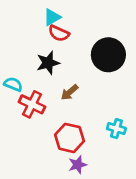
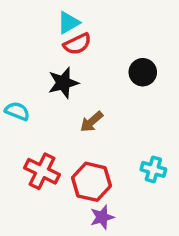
red semicircle: (59, 33) -> (77, 44), turned -50
black circle: (108, 55) -> (143, 72), size x0.6
red cross: (32, 104) -> (42, 171), moved

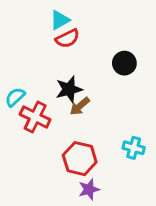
black star: (63, 83) -> (69, 89), moved
cyan semicircle: (17, 111) -> (15, 97), turned -65
red cross: (42, 171) -> (35, 117), moved

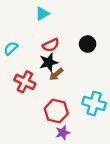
red semicircle: (67, 38) -> (51, 45), moved
cyan semicircle: (15, 97) -> (11, 48), moved
cyan cross: (134, 148) -> (94, 103), size x1.5

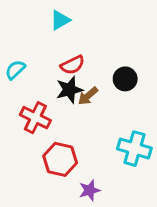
black circle: (88, 44) -> (125, 79), moved
brown arrow: (56, 74) -> (88, 96), moved
red hexagon: (56, 111) -> (60, 159), moved

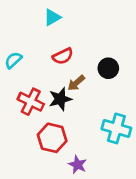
black star: (69, 90) -> (60, 99), moved
purple star: (90, 190) -> (78, 165), turned -30

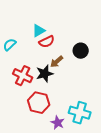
cyan triangle: (52, 17) -> (39, 31), moved
cyan cross: (116, 128) -> (80, 113), moved

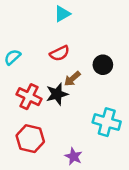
cyan triangle: (39, 31) -> (62, 14), moved
red hexagon: (39, 103) -> (30, 139), moved
cyan cross: (80, 113) -> (107, 122), moved

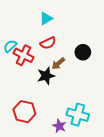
cyan triangle: (62, 14) -> (46, 18), moved
red cross: (29, 97) -> (23, 55), moved
cyan cross: (107, 122) -> (78, 115), moved

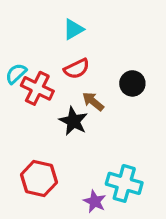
brown arrow: (58, 63) -> (93, 101), turned 80
black star: (46, 76) -> (73, 121), turned -30

